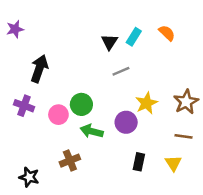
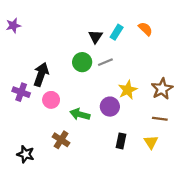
black arrow: (39, 69) -> (41, 74), moved
green circle: (81, 104) -> (82, 62), moved
brown cross: (70, 161) -> (61, 140), turned -35

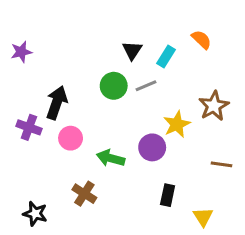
purple star: (13, 26) -> (21, 52), moved
cyan rectangle: (117, 32) -> (166, 57), moved
brown star: (162, 89) -> (214, 106), moved
yellow triangle: (151, 142) -> (203, 217), moved

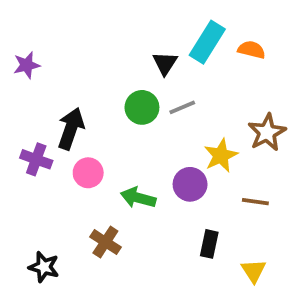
orange semicircle: (201, 40) -> (252, 50), turned -30
cyan rectangle: (166, 57) -> (207, 42), moved, size x1.5
brown line: (221, 164) -> (255, 202), moved

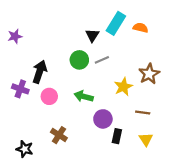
purple circle: (190, 184) -> (103, 119), moved
green arrow: (138, 198) -> (84, 96), moved
yellow triangle: (253, 271) -> (146, 139), moved

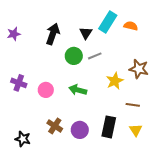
black arrow: (40, 72) -> (53, 34), moved
brown star: (149, 74) -> (139, 69), turned -30
purple circle: (103, 119) -> (80, 130), moved
black rectangle: (117, 136) -> (109, 127), size x1.5

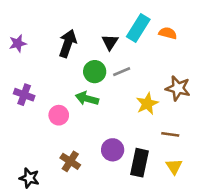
purple cross: (19, 83) -> (24, 95), moved
green arrow: (78, 90) -> (87, 99), moved
purple circle: (80, 130) -> (113, 150), moved

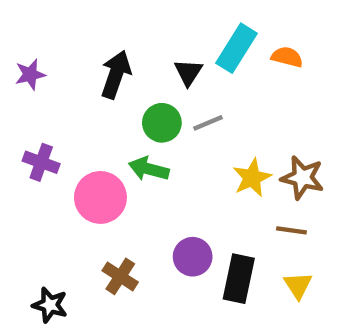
brown star: (178, 88) -> (302, 178), moved
pink circle: (59, 115) -> (100, 197), size x1.5

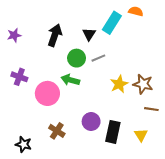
orange semicircle: (287, 57) -> (136, 11), moved
brown line: (291, 230) -> (151, 109), moved

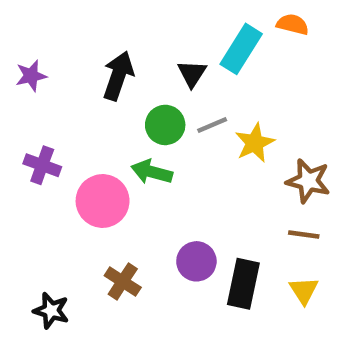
yellow star: (119, 84) -> (255, 143), moved
brown line: (151, 109) -> (304, 235), moved

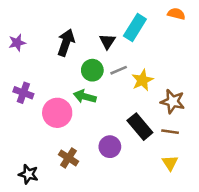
orange semicircle: (293, 24) -> (176, 14), moved
black rectangle: (243, 284) -> (140, 127), moved, turned -52

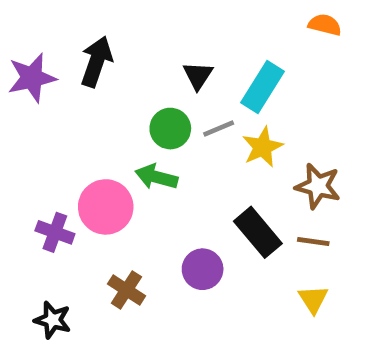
cyan rectangle: (135, 28) -> (263, 87), moved
purple star: (17, 43) -> (32, 78), size x1.5
black arrow: (66, 43) -> (96, 62), moved
purple cross: (23, 93) -> (55, 232), moved

